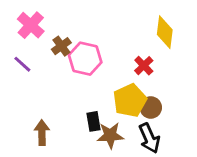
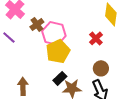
yellow pentagon: (130, 100) -> (58, 51), moved
black rectangle: (94, 121) -> (60, 78), turned 56

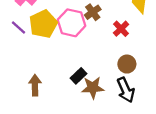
brown cross: (37, 24) -> (93, 12), moved
yellow pentagon: (58, 51) -> (43, 24), moved

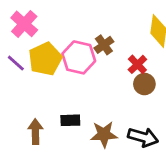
brown circle: (127, 64) -> (144, 84), moved
black rectangle: (79, 76) -> (70, 120), moved, turned 42
black arrow: (126, 90) -> (143, 137), turned -50

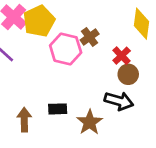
yellow pentagon: (45, 59) -> (39, 21), moved
brown star: (104, 134) -> (90, 122), turned -30
black arrow: (143, 137) -> (119, 101), moved

